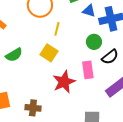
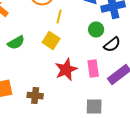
pink rectangle: (88, 70) -> (93, 69), moved

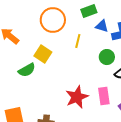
yellow line: (59, 17) -> (78, 41), moved
yellow square: (51, 41) -> (43, 54), moved

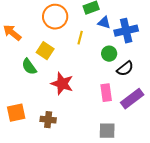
green semicircle: (27, 70) -> (29, 67), turned 84
red star: (77, 97) -> (62, 84), moved, turned -30

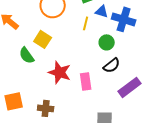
blue cross: (126, 31) -> (124, 19), turned 30
yellow line: (80, 38) -> (86, 23), moved
black semicircle: (125, 69) -> (112, 65), moved
pink rectangle: (106, 93) -> (86, 81), moved

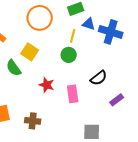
green circle: (107, 42) -> (69, 55), moved
red star: (60, 72) -> (47, 85), size x0.7
purple rectangle: (130, 87) -> (117, 100), size x0.6

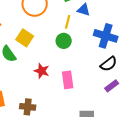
blue cross: (111, 32) -> (106, 36), moved
black semicircle: (99, 78) -> (109, 64), moved

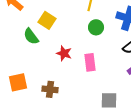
green circle: (64, 41) -> (96, 27), moved

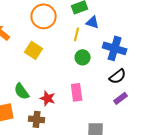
green semicircle: (31, 36) -> (22, 91), moved
red star: (64, 53) -> (48, 98), moved

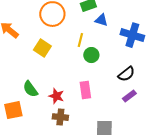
yellow line: (77, 34) -> (80, 40), moved
blue cross: (115, 48) -> (132, 35), moved
brown cross: (37, 119) -> (60, 117), moved

